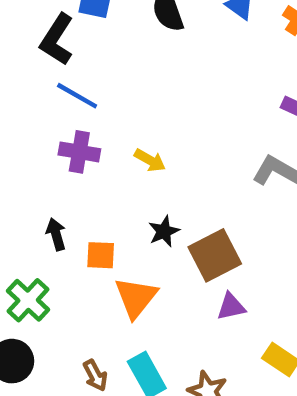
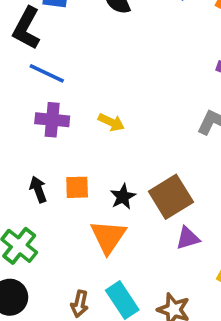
black star: (164, 231) -> (123, 197), moved
orange square: (101, 255) -> (77, 187), moved
brown arrow: (95, 375) -> (80, 304), turned 45

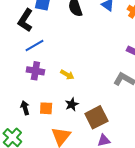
blue line: (47, 73) -> (34, 46), turned -60
black star: (123, 197) -> (72, 104), moved

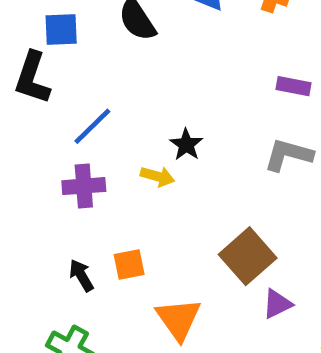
blue line: (34, 46) -> (92, 126), moved
black star: (72, 104) -> (186, 145), moved

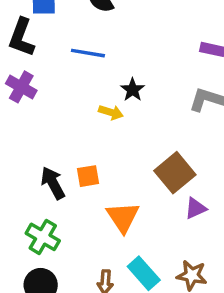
blue line: (92, 126) -> (88, 53), moved, turned 52
purple cross: (84, 186) -> (21, 87), moved, turned 32
black arrow: (81, 275) -> (53, 183), size x1.4

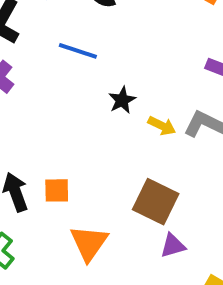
yellow arrow: (111, 112) -> (162, 126), moved
brown square: (175, 173) -> (156, 202), turned -33

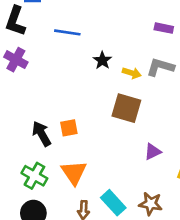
brown square: (156, 202) -> (126, 108), moved
orange triangle: (89, 243) -> (74, 173), moved

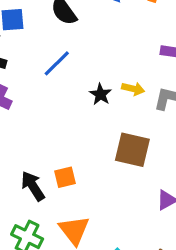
blue line: (67, 32) -> (57, 63), turned -50
yellow arrow: (132, 73) -> (133, 89), moved

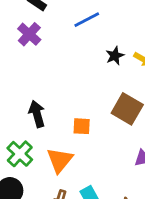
orange square: (65, 177) -> (82, 126), moved

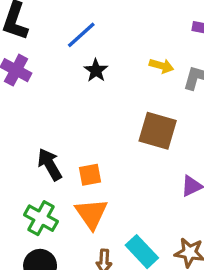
black star: (115, 56) -> (96, 70), moved
orange square: (82, 126) -> (90, 175), moved

